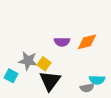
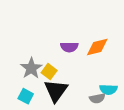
gray star: (28, 61) -> (31, 68), turned 30
cyan square: (11, 76) -> (26, 96), moved

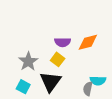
yellow square: (49, 72) -> (58, 59), moved
gray semicircle: (97, 98) -> (88, 89), turned 112

